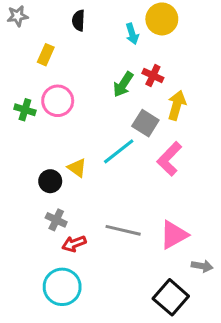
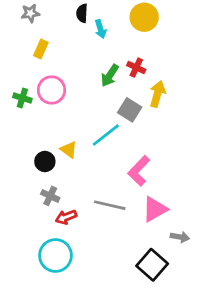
gray star: (17, 16) -> (30, 13), moved
black semicircle: (79, 20) -> (82, 13), moved
cyan arrow: (132, 34) -> (100, 29), moved
pink L-shape: (169, 159) -> (139, 171), moved

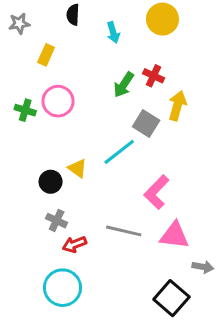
gray star: (30, 13) -> (19, 24), moved
black semicircle: (82, 13) -> (73, 15), moved
pink triangle: (155, 209) -> (174, 235), turned 36

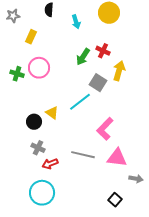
black square: (171, 298) -> (115, 200), size x0.6

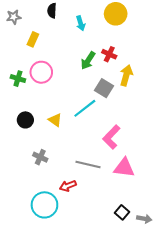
black circle: (34, 122) -> (25, 120), moved
red arrow: (50, 164) -> (68, 186), moved
gray arrow: (136, 179) -> (144, 219), moved

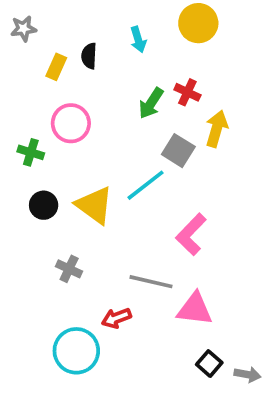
black semicircle: (52, 11) -> (89, 56), moved
green cross: (18, 79) -> (31, 152), moved
yellow triangle: (55, 120) -> (95, 205), size x1.6
pink triangle: (124, 168) -> (195, 309), moved

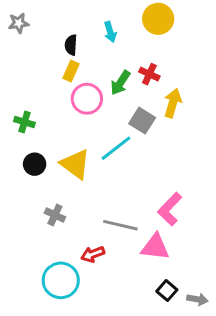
yellow rectangle: (56, 67) -> (71, 71), moved
pink circle: (71, 123) -> (87, 99), moved
pink L-shape: (191, 234) -> (170, 209), moved

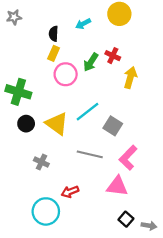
cyan arrow: (110, 32) -> (83, 24), turned 80
gray square: (142, 121) -> (113, 126), moved
green cross: (24, 122) -> (18, 92), size x1.6
gray line: (120, 225) -> (90, 154), moved

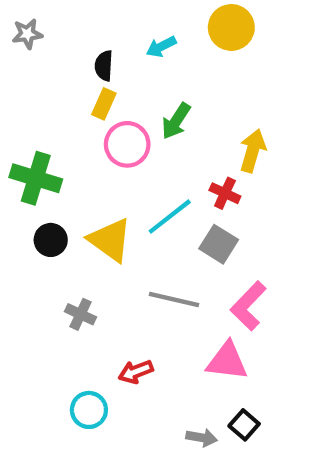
red cross: (113, 56) -> (225, 193), moved
cyan circle: (46, 211) -> (89, 410), size x0.7
gray arrow: (149, 226) -> (202, 438), moved

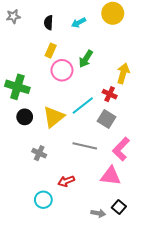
black semicircle: (104, 66) -> (49, 23), moved
yellow triangle: (110, 240) -> (54, 117), turned 45

